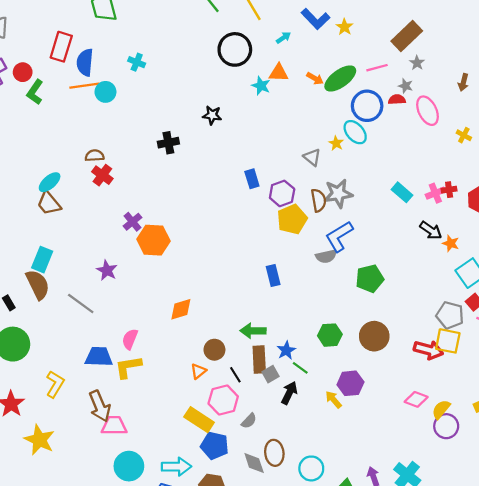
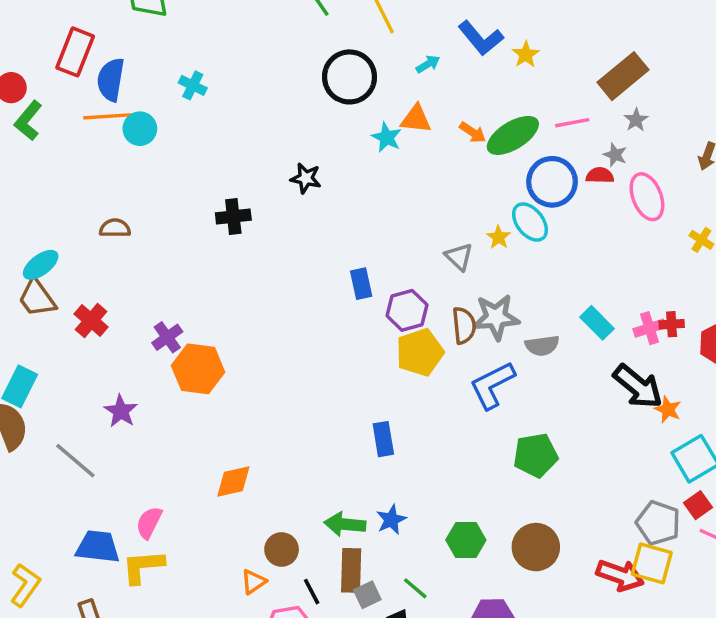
red cross: (102, 175) -> (91, 321), moved
black arrow: (431, 230) -> (638, 386), size x1.4
gray semicircle: (326, 256) -> (542, 346), moved
blue star: (286, 350) -> (391, 520), moved

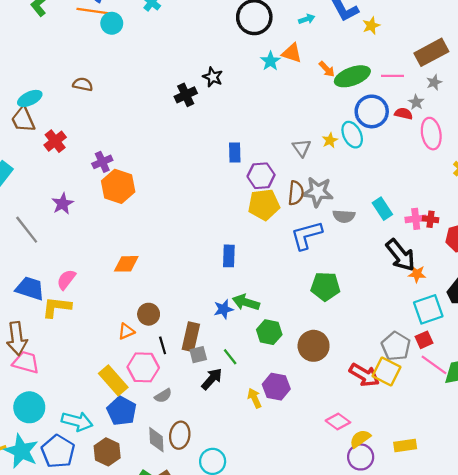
black cross: (233, 217) -> (186, 95), moved, turned -30
orange star: (668, 409) -> (417, 274), turned -30
green arrow: (345, 524) -> (246, 302), moved

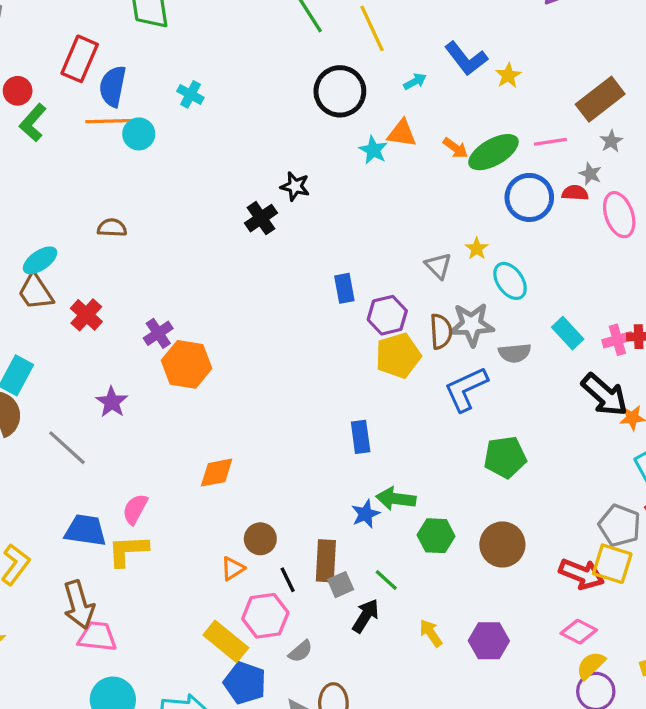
cyan ellipse: (352, 135) -> (510, 281), moved
purple hexagon: (276, 387) -> (489, 641), moved
pink diamond: (338, 421) -> (579, 632), moved

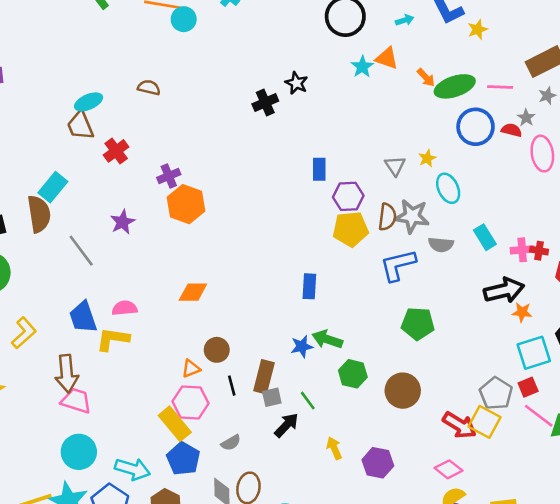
black arrow: (605, 395) -> (504, 290), turned -66
pink semicircle: (135, 509) -> (125, 308), turned 45
blue trapezoid: (85, 530) -> (83, 317), turned -128
pink hexagon: (265, 616) -> (190, 402), moved

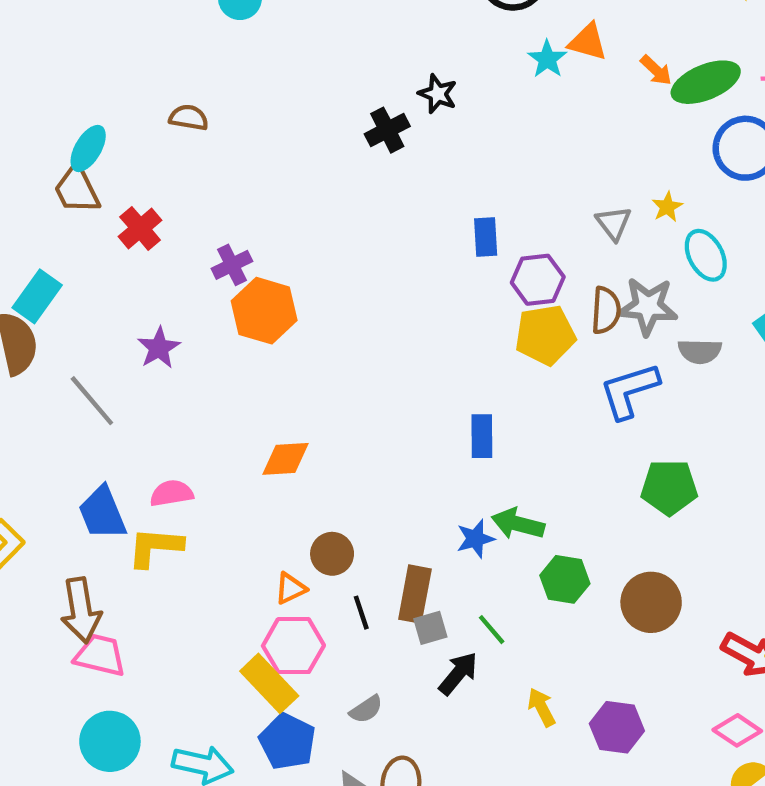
cyan ellipse: (89, 102) -> (88, 148), turned -32

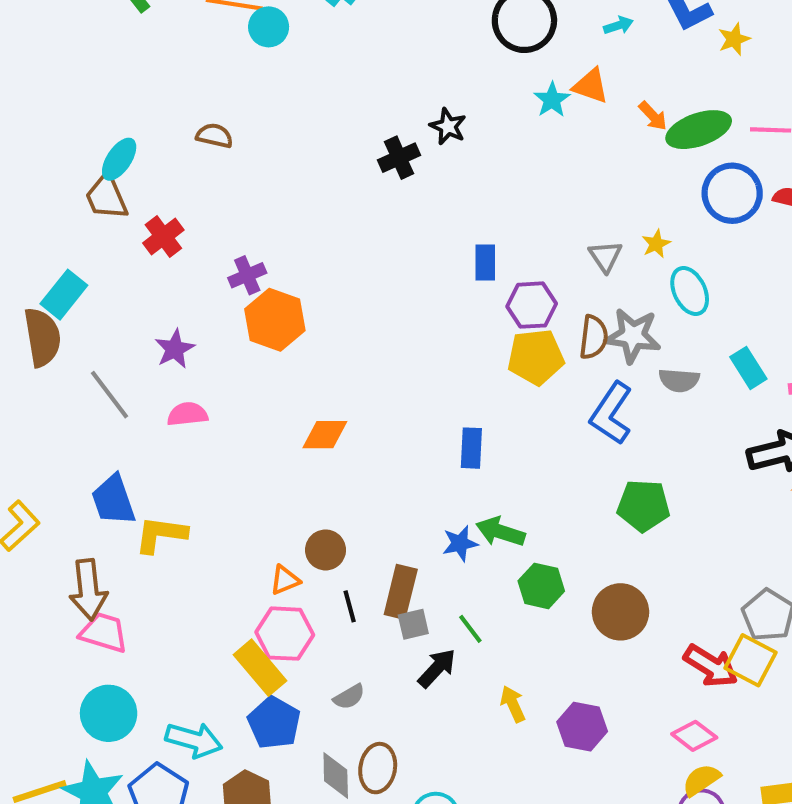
blue L-shape: (629, 391) -> (611, 413), turned -42
orange diamond: (285, 459) -> (325, 435), moved
pink semicircle: (172, 493) -> (187, 414), moved

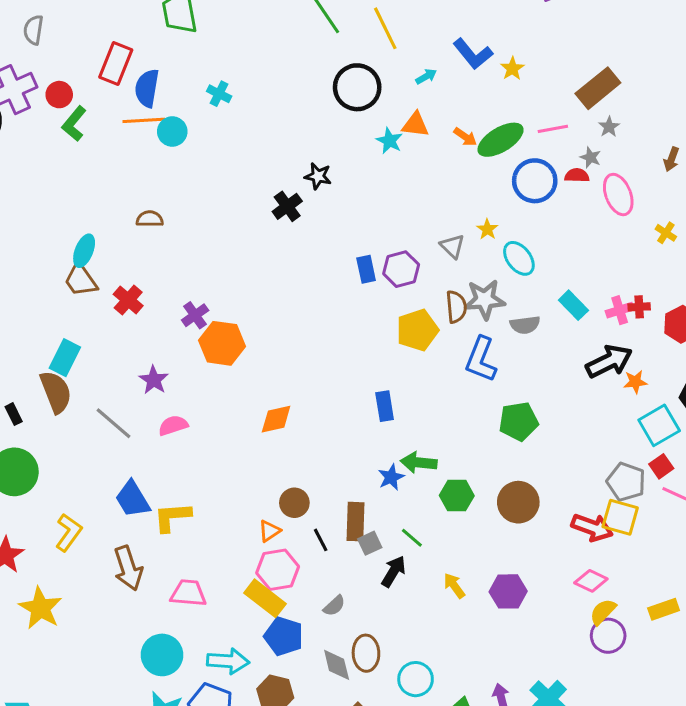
purple hexagon: (532, 305) -> (401, 269), moved
pink trapezoid: (104, 633) -> (188, 593), moved

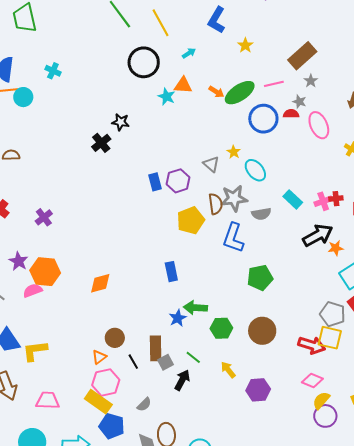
blue L-shape: (473, 54) -> (217, 20), moved, turned 72
orange hexagon: (222, 343) -> (45, 272), moved
yellow arrow: (454, 586) -> (228, 370), moved

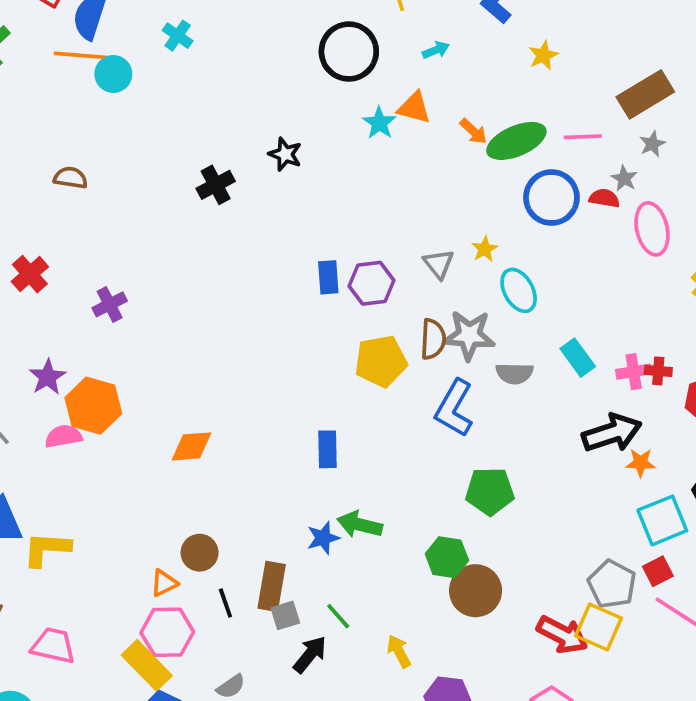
black cross: (101, 143) -> (216, 185), moved
green hexagon: (221, 328) -> (447, 557), moved

